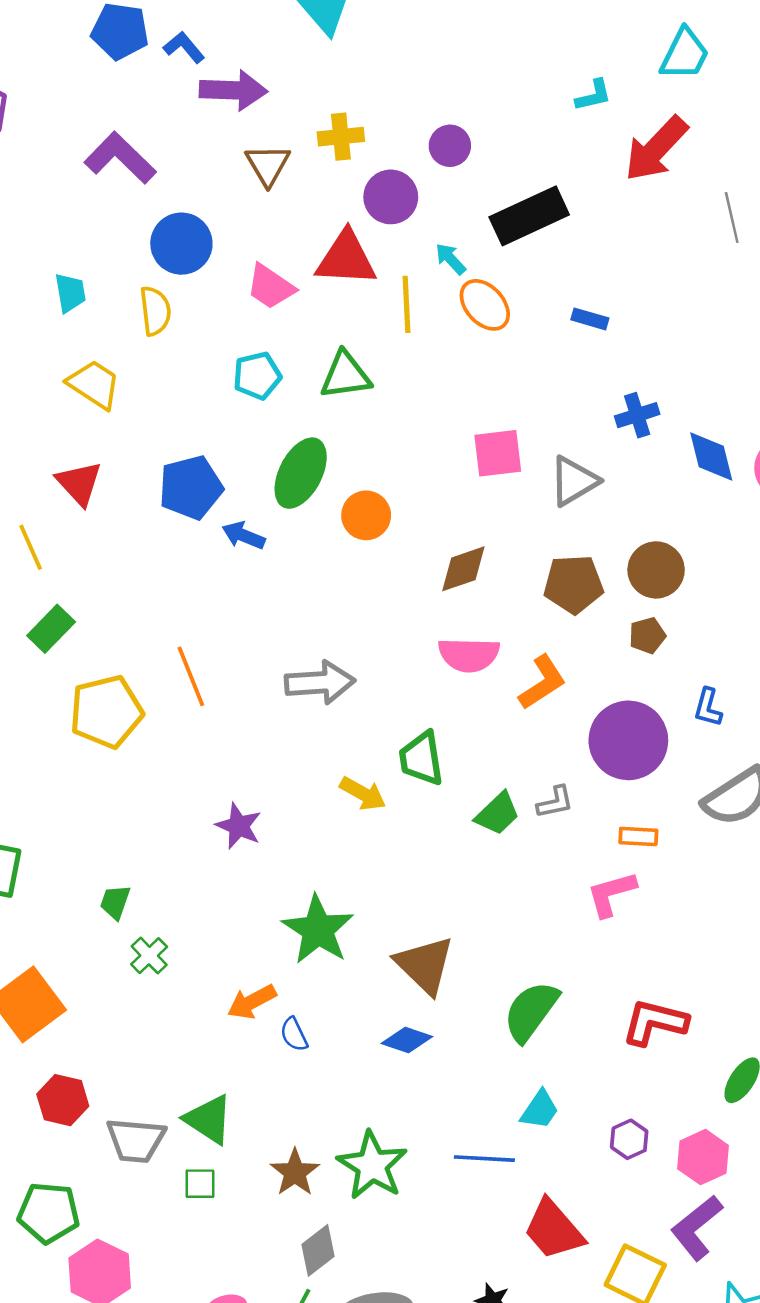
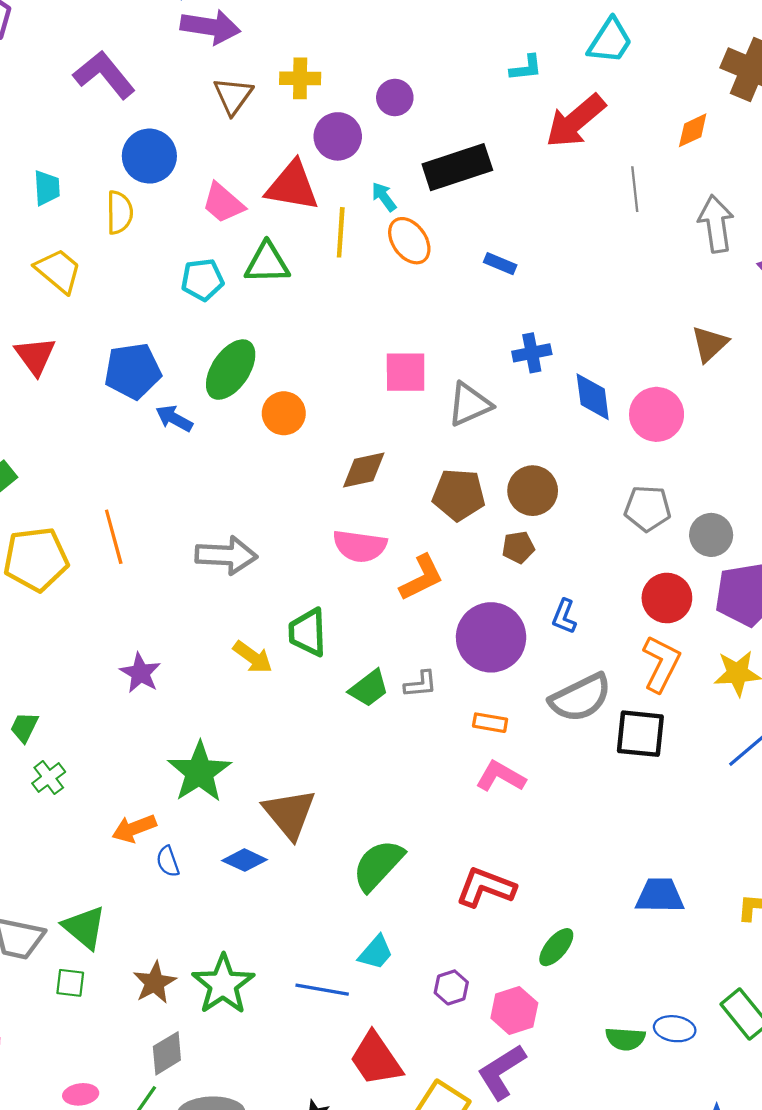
green triangle: (345, 375) -> (267, 263), moved
pink L-shape: (611, 894) -> (501, 776), moved, turned 39
blue diamond: (407, 1040) -> (245, 860), moved

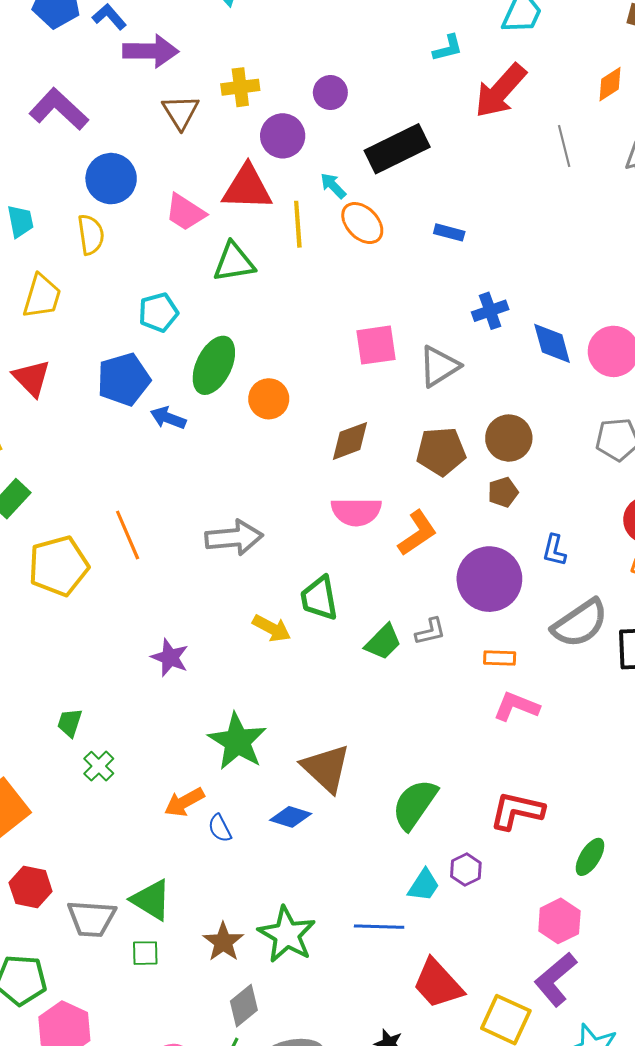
yellow trapezoid: (58, 271) -> (42, 296), turned 75
cyan pentagon: (202, 280) -> (158, 312), moved
purple hexagon: (451, 987) -> (466, 870), moved

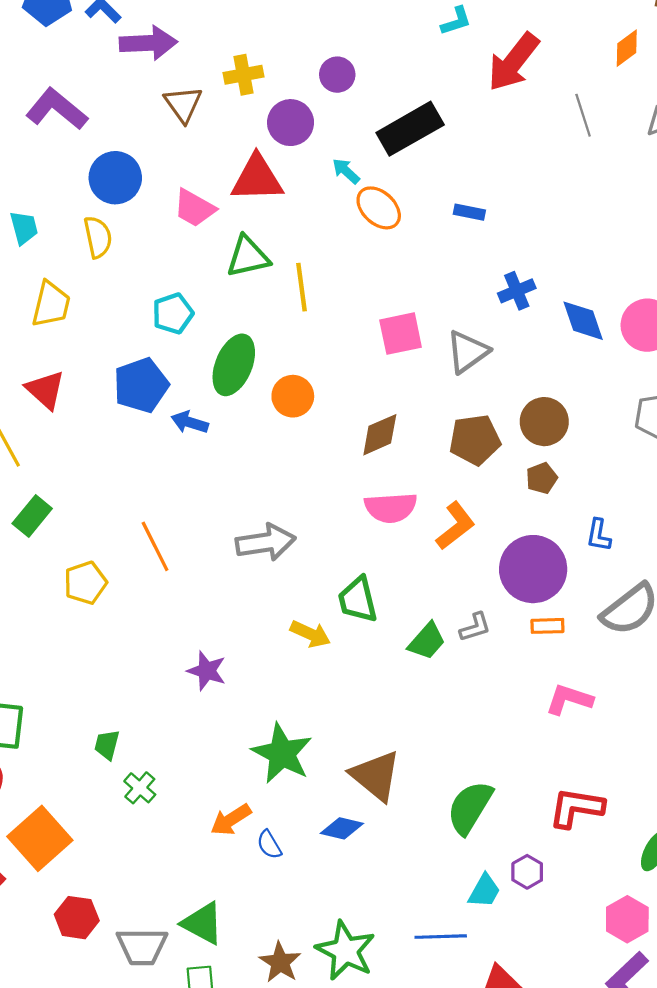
yellow line: (298, 224) -> (301, 287), moved
yellow pentagon: (59, 566) -> (85, 583), size x0.7
orange rectangle: (500, 658) -> (547, 626), moved

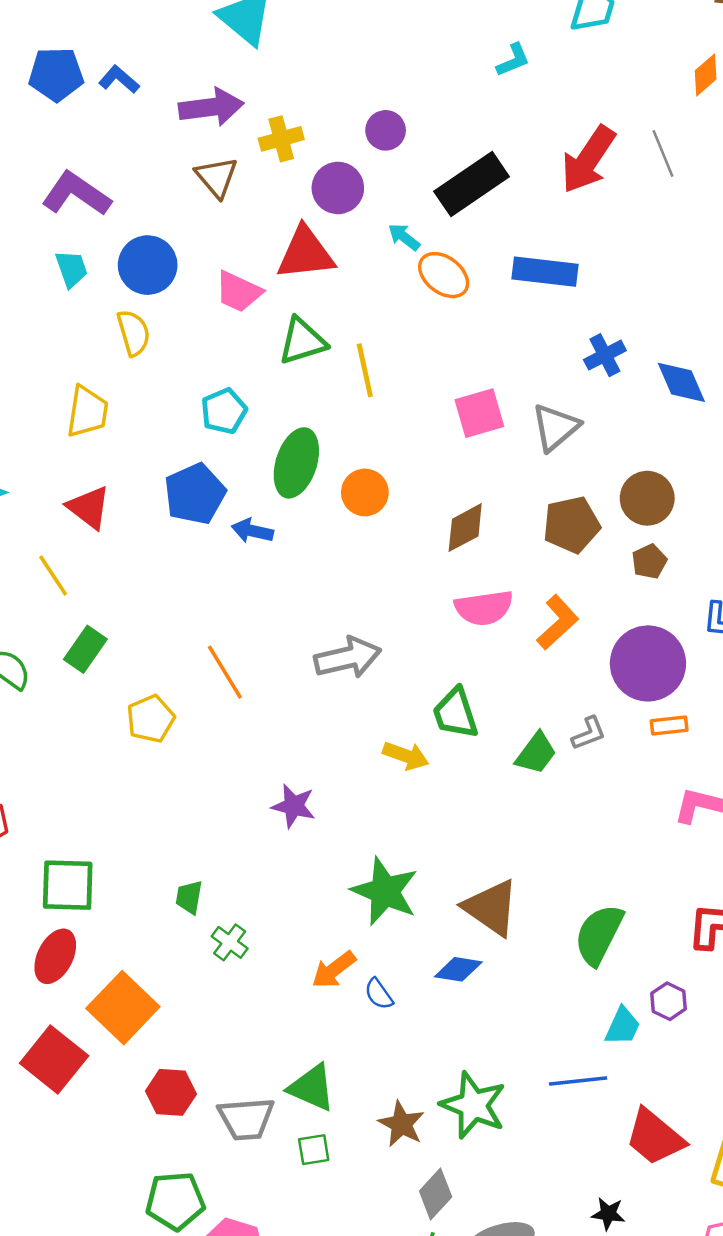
purple arrow: (148, 43) -> (211, 107), moved
red arrow: (513, 62) -> (588, 159), moved
blue rectangle: (469, 212) -> (545, 272), size x1.8
cyan trapezoid: (24, 228) -> (71, 269), moved

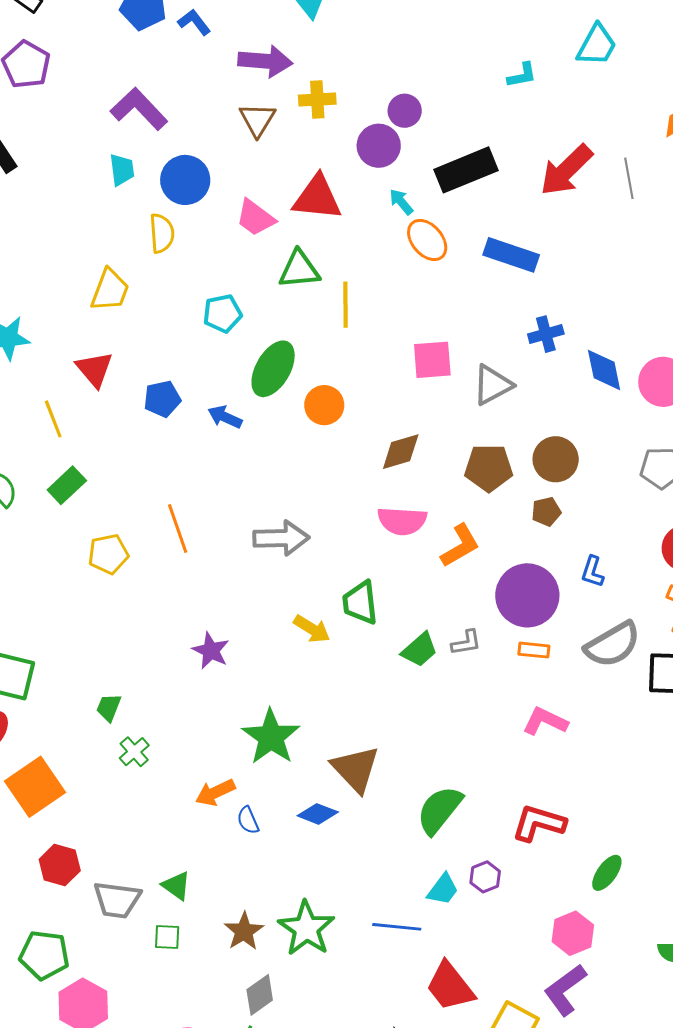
purple circle: (338, 188) -> (379, 146), moved
blue pentagon: (195, 494) -> (162, 399), moved, size x0.7
green triangle: (312, 1088) -> (176, 886), size x0.7

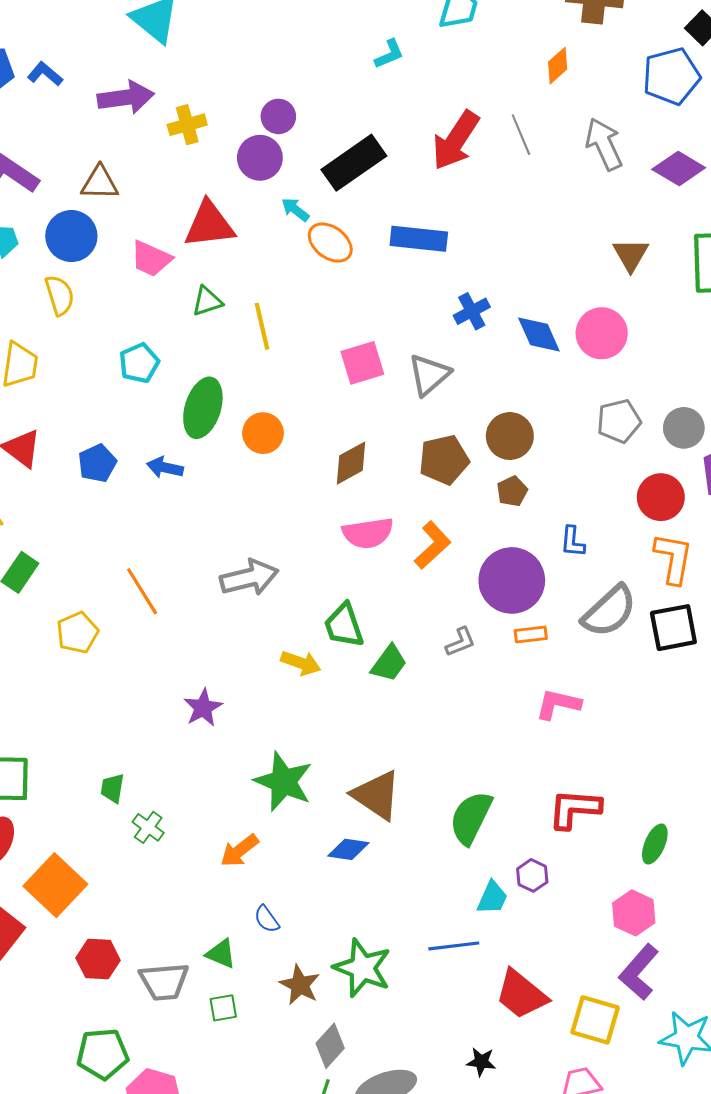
brown triangle: (257, 120) -> (100, 183), moved, turned -48
green triangle: (299, 270) -> (207, 301), size x0.7
green trapezoid: (420, 650) -> (389, 663), moved
purple star: (211, 651) -> (203, 708), turned 30
blue semicircle: (248, 820) -> (267, 919), moved

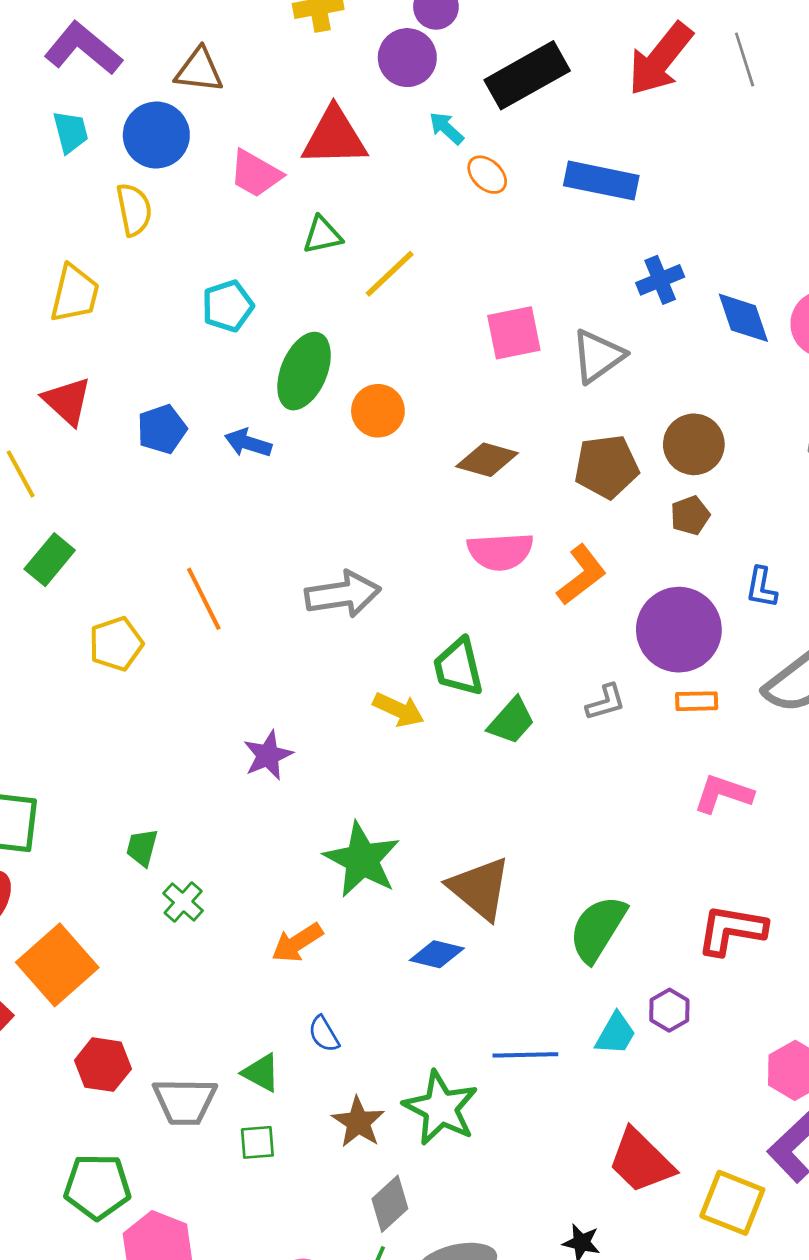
orange ellipse: (330, 243) -> (487, 175), size x0.7
yellow line: (262, 326) -> (390, 274), turned 54
brown diamond: (351, 463) -> (487, 460), turned 39
blue line: (454, 946) -> (525, 1055), moved

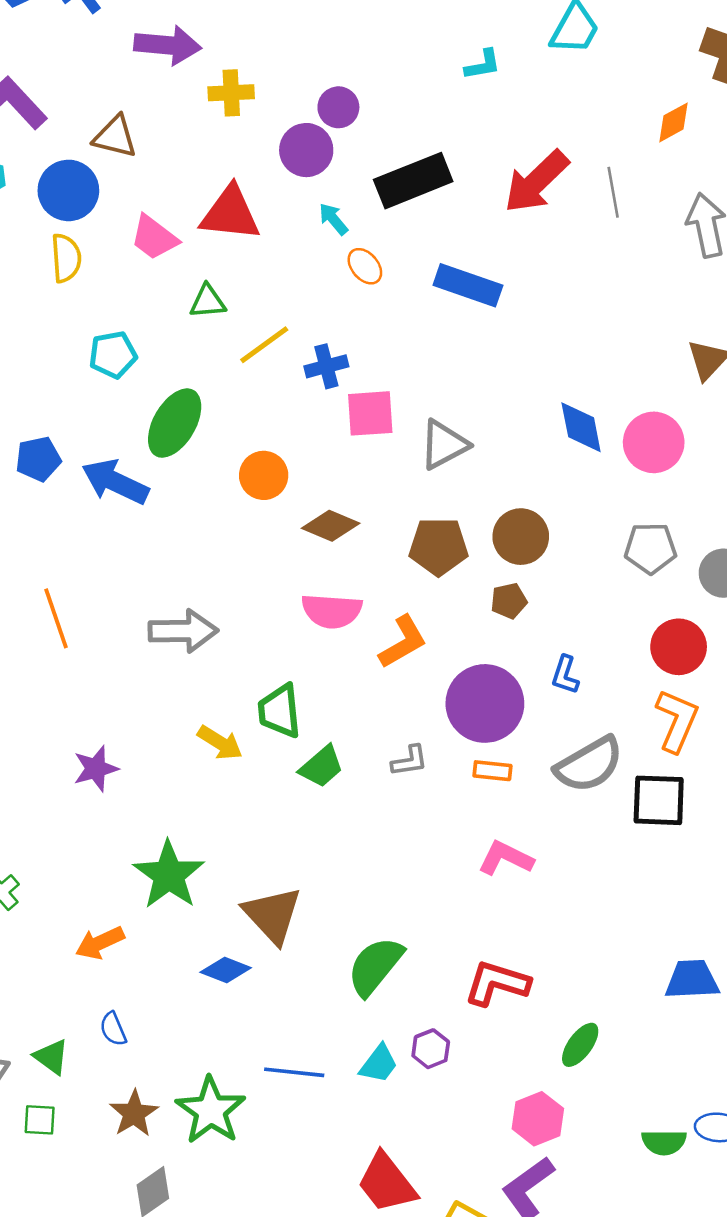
yellow semicircle: (134, 210) -> (66, 258), moved
blue cross: (660, 280) -> (326, 366), moved
orange circle: (378, 411) -> (264, 475), moved
blue arrow: (248, 443) -> (115, 482), size x1.6

